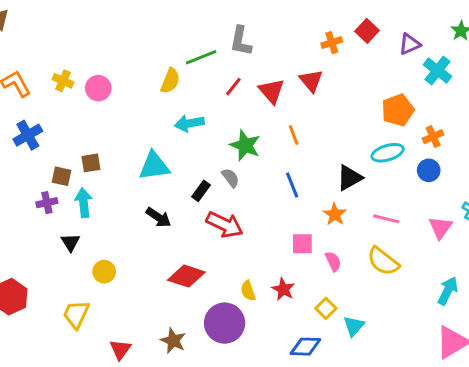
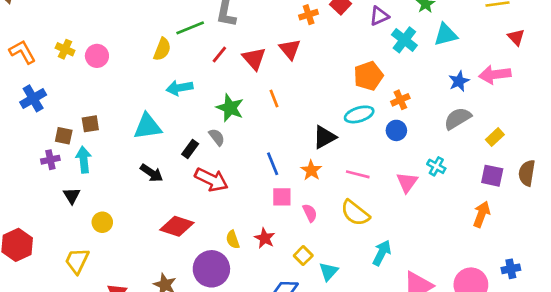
blue line: (292, 185) -> (273, 164), moved
cyan arrow: (448, 291) -> (382, 253), moved

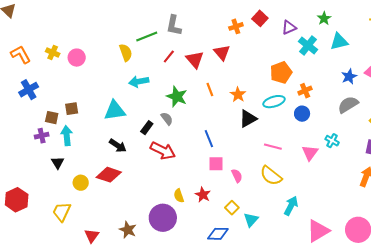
yellow semicircle: (162, 49) -> (126, 53), turned -42
orange star: (311, 170) -> (238, 95), moved
red diamond: (177, 226) -> (109, 175), moved

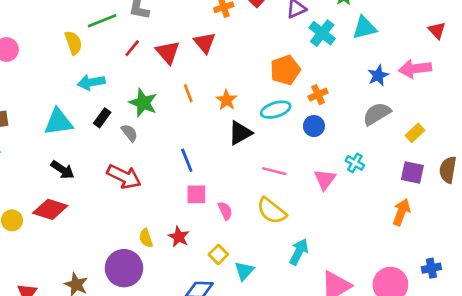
black rectangle: (147, 128) -> (102, 118), moved

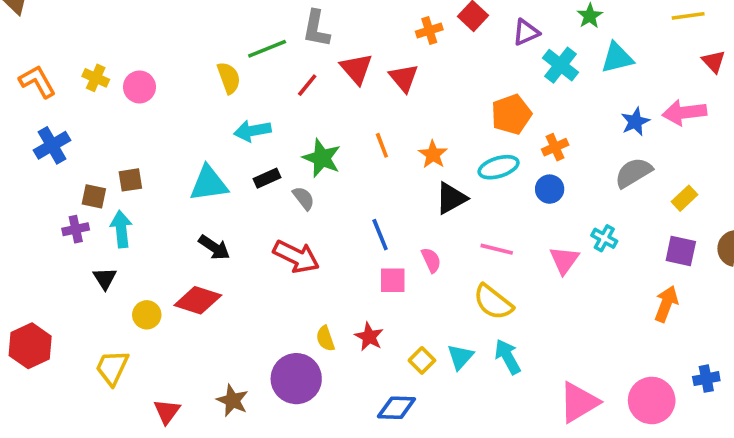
red triangle: (168, 52) -> (356, 69), moved
black rectangle: (102, 118) -> (267, 178), turned 30
pink semicircle: (225, 211) -> (431, 260), moved
cyan arrow: (299, 252) -> (508, 357), moved, turned -56
cyan triangle: (244, 271) -> (460, 357), moved

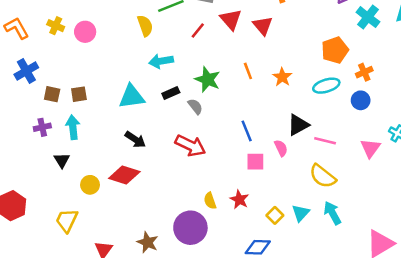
brown square: (94, 196) -> (52, 94), moved
black triangle: (451, 198) -> (298, 125), moved

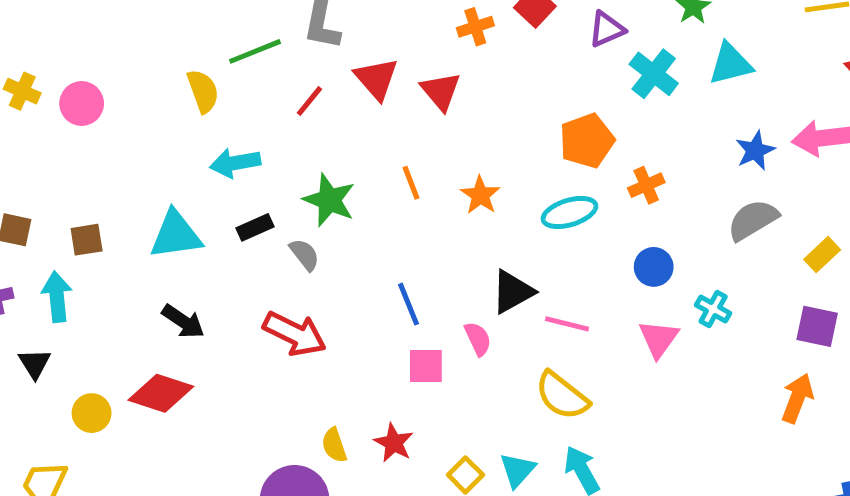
brown square: (79, 94) -> (87, 240), moved
blue circle: (361, 100) -> (654, 267), moved

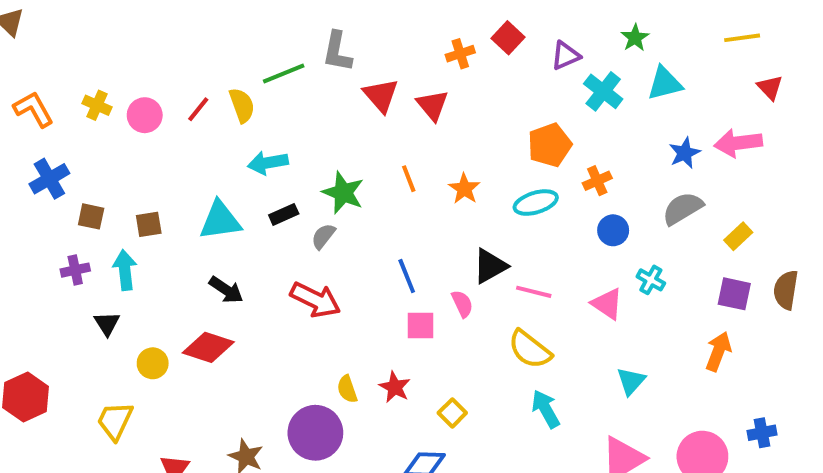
red line: (309, 101) -> (198, 109), moved
gray semicircle: (304, 255) -> (323, 236), turned -104
blue circle: (654, 267) -> (613, 230), moved
pink triangle: (659, 339) -> (607, 304), turned -32
cyan triangle: (517, 470) -> (631, 381), moved

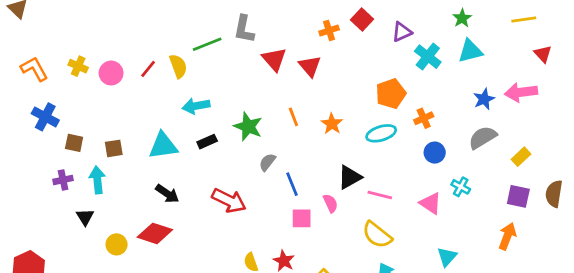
green star: (635, 38) -> (462, 18), moved
blue cross: (49, 179) -> (45, 117), turned -32
gray semicircle: (323, 236) -> (267, 162), moved

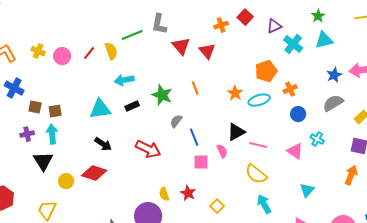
orange star: (332, 124) -> (235, 93), moved
brown square: (114, 148) -> (55, 111), moved
black triangle: (85, 217) -> (43, 161), size x1.5

